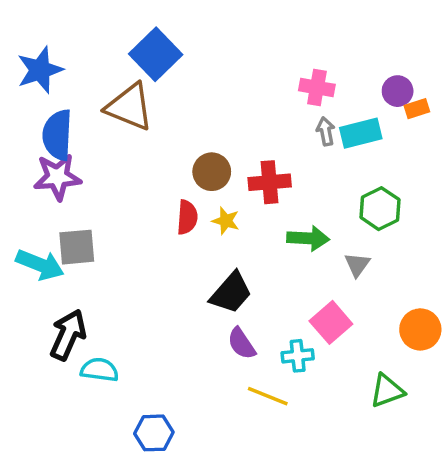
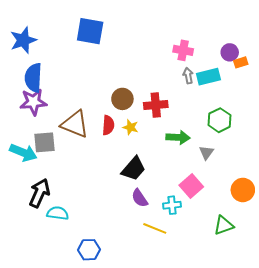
blue square: (156, 54) -> (90, 31), turned -36
brown triangle: (129, 107) -> (75, 124), moved

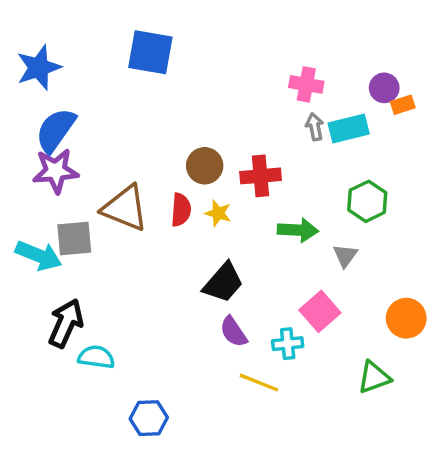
blue semicircle: (33, 78) -> (56, 130), turned 32

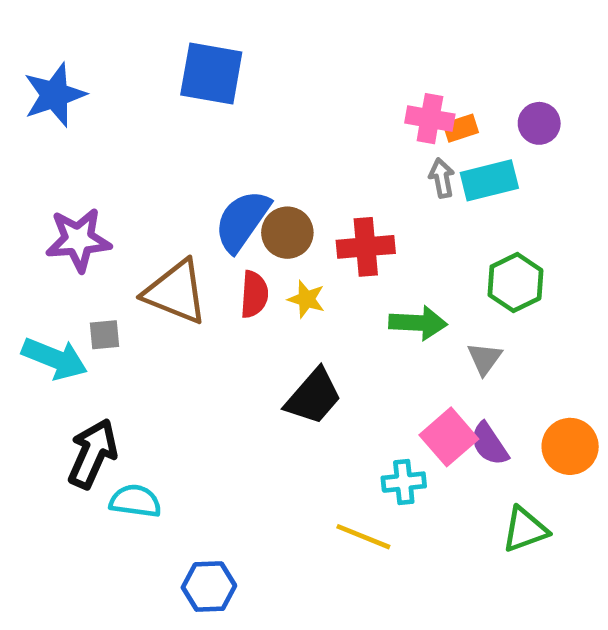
orange rectangle: (403, 105) -> (461, 128), moved
blue semicircle: (56, 130) -> (242, 221), moved
gray square: (74, 239) -> (104, 335), size x0.6
purple semicircle: (233, 332) -> (489, 444), moved

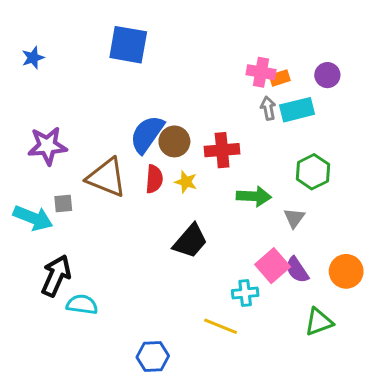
blue star: (55, 95) -> (33, 58), size x0.6
blue hexagon: (209, 587) -> (153, 356), moved

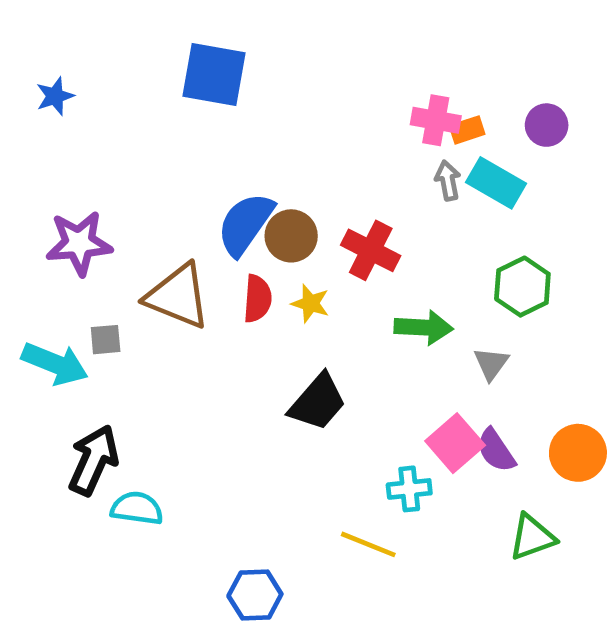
cyan rectangle: (297, 110) -> (496, 183), turned 44
red cross: (222, 150) -> (371, 250), turned 32

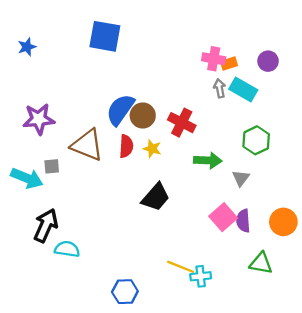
purple semicircle: (496, 450) -> (243, 221), turned 30
cyan cross: (409, 489) -> (201, 276), moved
green triangle: (532, 537) -> (261, 263), turned 30

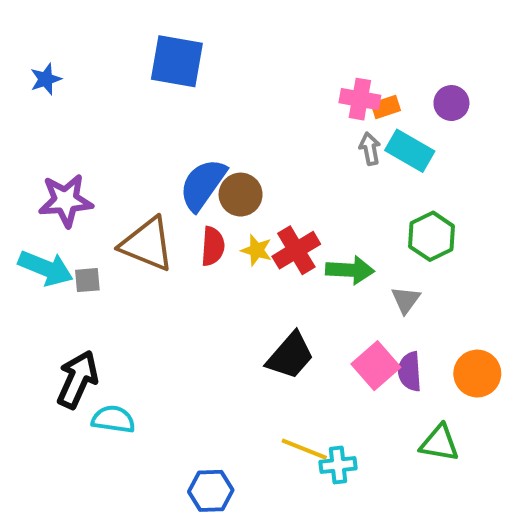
red cross: (182, 123) -> (296, 250), moved, turned 32
cyan arrow: (27, 178) -> (46, 268), moved
black trapezoid: (156, 197) -> (290, 356), moved

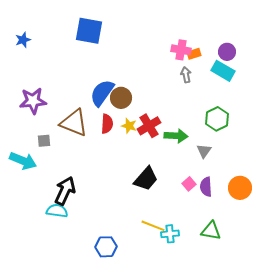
cyan rectangle: (410, 151) -> (223, 71), moved
cyan arrow: (46, 268) -> (23, 161), moved
pink square: (376, 366) -> (189, 184), size x0.6
black arrow: (77, 380) -> (65, 191), moved
green triangle: (439, 443) -> (211, 231), moved

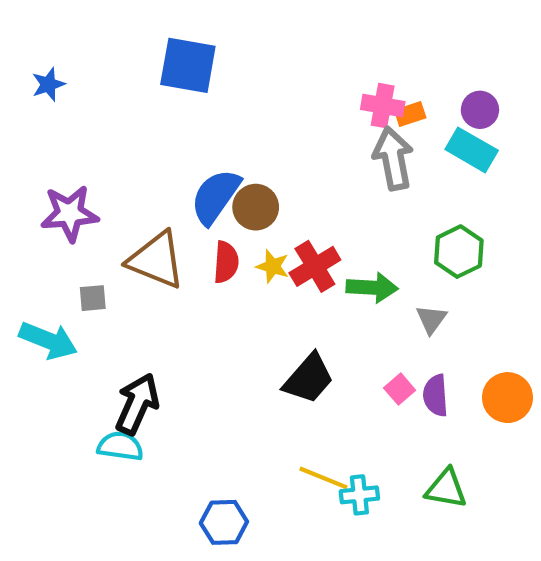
gray arrow: (186, 75) -> (393, 158), size x1.8

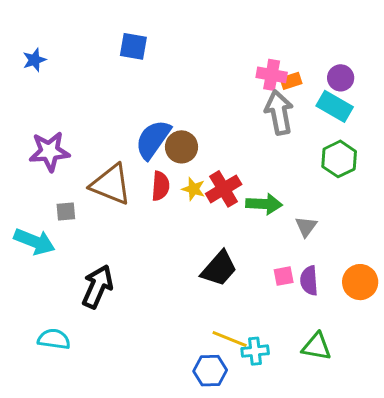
blue square: (188, 65) -> (133, 46), size x0.7
green hexagon: (459, 252) -> (339, 159), moved
pink square: (400, 389) -> (284, 276), turned 30
cyan semicircle: (120, 446) -> (54, 339), moved
blue hexagon: (224, 522) -> (210, 371), moved

